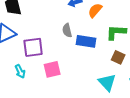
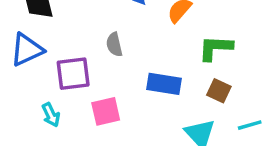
gray semicircle: (67, 30) -> (114, 44), moved
blue rectangle: (86, 41) -> (164, 84), moved

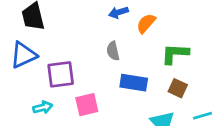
gray semicircle: (114, 44) -> (113, 51), moved
cyan arrow: (51, 115) -> (43, 107), turned -78

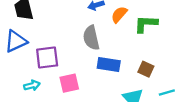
gray semicircle: (113, 51) -> (91, 38), size x1.5
green L-shape: (175, 54) -> (146, 24), moved

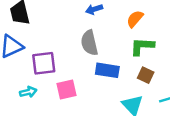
orange semicircle: (119, 15) -> (135, 19), moved
green L-shape: (146, 24) -> (142, 46), moved

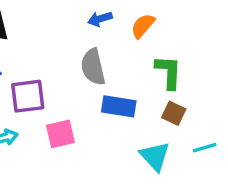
orange semicircle: (135, 19) -> (143, 26), moved
green L-shape: (142, 46) -> (169, 72), turned 90

